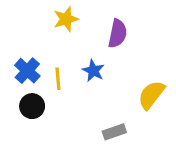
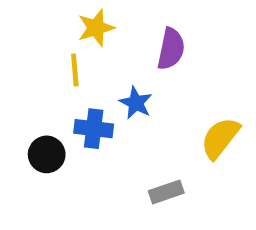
blue cross: (27, 71) -> (94, 129), moved, turned -35
yellow line: (58, 79) -> (75, 70), moved

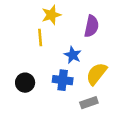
blue cross: (94, 129) -> (63, 80), moved
yellow semicircle: (220, 138) -> (96, 74), moved

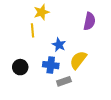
purple semicircle: (91, 26) -> (89, 21), moved
gray rectangle: (89, 103) -> (64, 81), moved

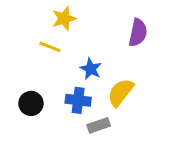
yellow line: (32, 30) -> (50, 47), turned -64

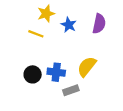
blue star: (91, 69) -> (69, 25), moved
black circle: (31, 103) -> (33, 74), moved

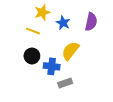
yellow semicircle: (87, 67) -> (70, 51), moved
black circle: (33, 74) -> (32, 56), moved

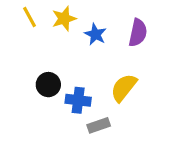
yellow line: (33, 31) -> (29, 17), moved, turned 40
yellow semicircle: (70, 51) -> (124, 88), moved

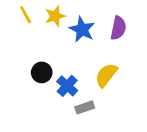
blue star: (95, 34) -> (82, 29), size x1.4
blue cross: (78, 100) -> (67, 86), turned 35

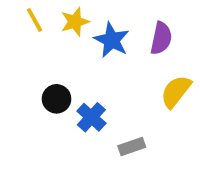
yellow semicircle: (106, 75) -> (176, 91), moved
gray rectangle: (85, 107) -> (132, 147), moved

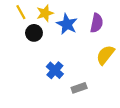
black circle: (57, 99) -> (34, 33), moved

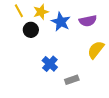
purple semicircle: (97, 23) -> (88, 21), turned 66

